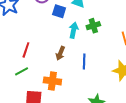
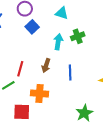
blue square: (59, 11) -> (32, 27), moved, turned 32
red line: (26, 50) -> (20, 69), moved

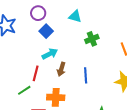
cyan arrow: (58, 42) -> (50, 54), moved, turned 56

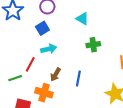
blue square: (46, 31) -> (42, 28), moved
brown arrow: (61, 69) -> (56, 75), moved

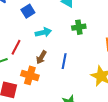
cyan arrow: (49, 49) -> (43, 32), moved

